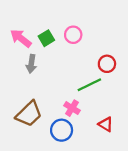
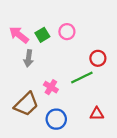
pink cross: (72, 108) -> (51, 87), moved
red triangle: (106, 124) -> (97, 114), turned -32

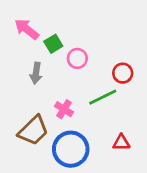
pink circle: (67, 32) -> (77, 58), moved
pink arrow: (19, 35) -> (27, 29), moved
blue circle: (56, 119) -> (71, 149), size x1.4

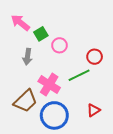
pink cross: (64, 109) -> (49, 85), size x1.5
red triangle: (121, 142) -> (94, 110), turned -32

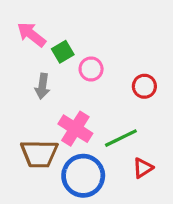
green line: (79, 75) -> (121, 138), moved
brown trapezoid: (25, 101) -> (39, 154), turned 45

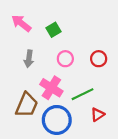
green square: (63, 52) -> (54, 30), moved
pink circle: (91, 69) -> (65, 59), moved
brown trapezoid: (39, 154) -> (27, 105), turned -68

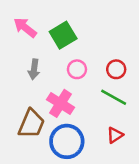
green square: (54, 30) -> (63, 35), size x1.5
green line: (83, 94) -> (114, 97), moved, turned 55

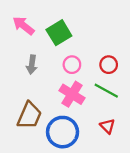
pink cross: (61, 103) -> (72, 94), moved
red triangle: (115, 135) -> (107, 126), turned -42

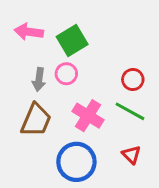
pink arrow: (23, 26) -> (29, 32), turned -30
pink circle: (72, 65) -> (66, 74), moved
brown trapezoid: (29, 115) -> (36, 120), moved

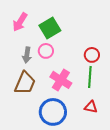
pink arrow: (29, 32) -> (20, 22), turned -66
green line: (130, 111) -> (90, 77), turned 65
red triangle: (131, 155) -> (91, 107), turned -32

